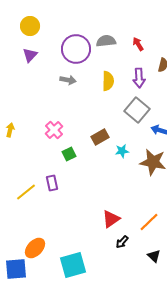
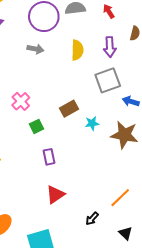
gray square: (137, 110) -> (108, 80), turned 30
purple rectangle: (52, 183) -> (49, 157), moved
red triangle: (111, 219) -> (55, 195), moved

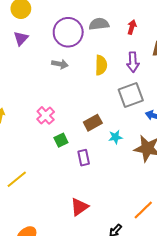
red arrow: (109, 11) -> (132, 27), turned 48
purple rectangle: (49, 157) -> (84, 158), moved

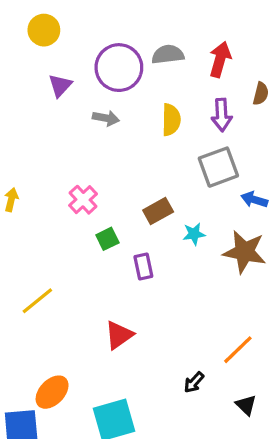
red arrow: (132, 27) -> (220, 59), size x1.5
purple triangle: (21, 38) -> (60, 85), moved
red triangle: (79, 207) -> (119, 335), moved

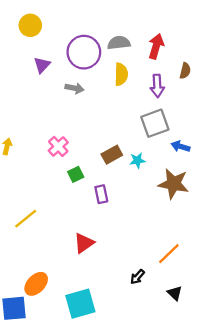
yellow semicircle: (171, 120) -> (121, 74), moved
cyan star: (194, 234) -> (137, 160), moved

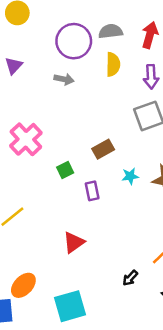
purple triangle: (42, 65) -> (14, 66), moved
pink cross: (58, 146) -> (26, 139), moved, size x1.5
cyan star: (137, 160) -> (130, 176), moved

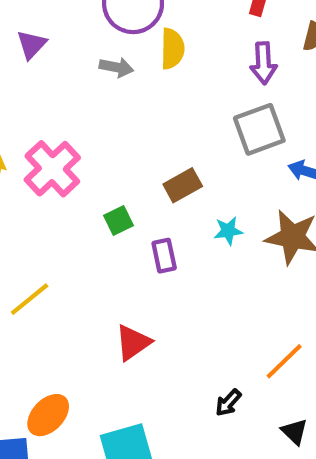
yellow semicircle: (113, 64) -> (172, 49), moved

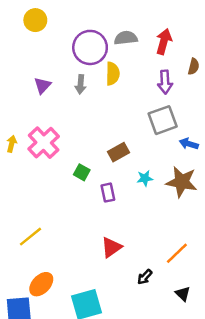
purple triangle: (32, 44) -> (42, 86), moved
gray arrow: (116, 67) -> (81, 84), turned 84
green square: (119, 220) -> (82, 172), turned -35
yellow line: (30, 299) -> (31, 237), moved
red triangle: (133, 343) -> (111, 247), moved

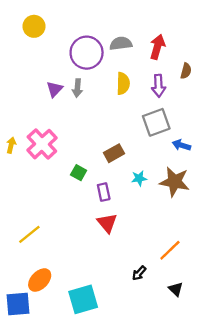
yellow semicircle: (113, 74) -> (123, 83), moved
purple triangle: (42, 86) -> (55, 89), moved
red triangle: (111, 247) -> (107, 223), moved, turned -35

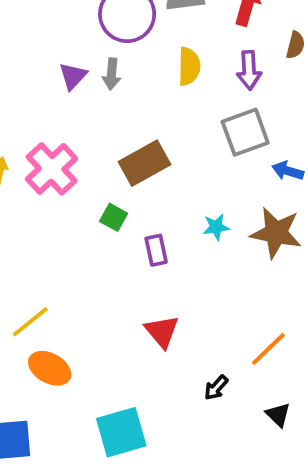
brown rectangle: (114, 153) -> (144, 163), moved, size x1.4
red triangle: (107, 223) -> (162, 332), moved
orange ellipse: (40, 280) -> (50, 368), moved, turned 75

